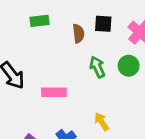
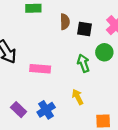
black square: (103, 24) -> (85, 29), moved
green arrow: (97, 67) -> (83, 63), moved

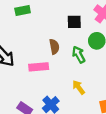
brown semicircle: (65, 22) -> (54, 47), moved

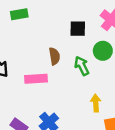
yellow arrow: (79, 87) -> (96, 103), moved, turned 32

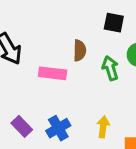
yellow arrow: (96, 103) -> (103, 127), moved

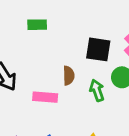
black square: (114, 23) -> (98, 49), size x1.4

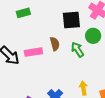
pink rectangle: (45, 97) -> (33, 52), moved

